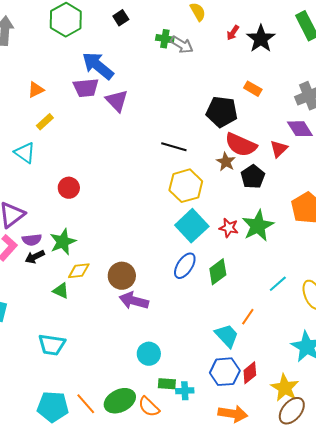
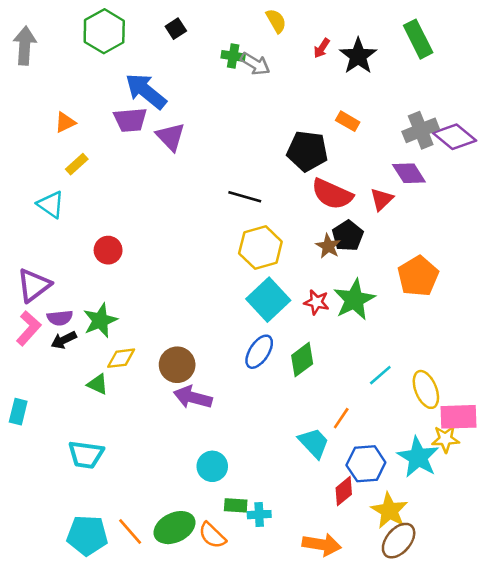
brown star: (226, 162) -> (328, 246), moved
blue hexagon: (225, 372) -> (366, 464), moved

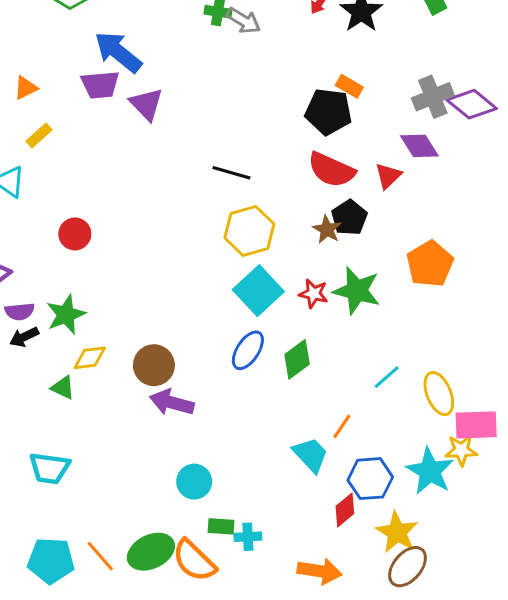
black pentagon: (307, 151) -> (328, 112), moved
green star: (354, 300) -> (357, 291), turned -30
orange semicircle: (212, 535) -> (194, 561), size x1.4

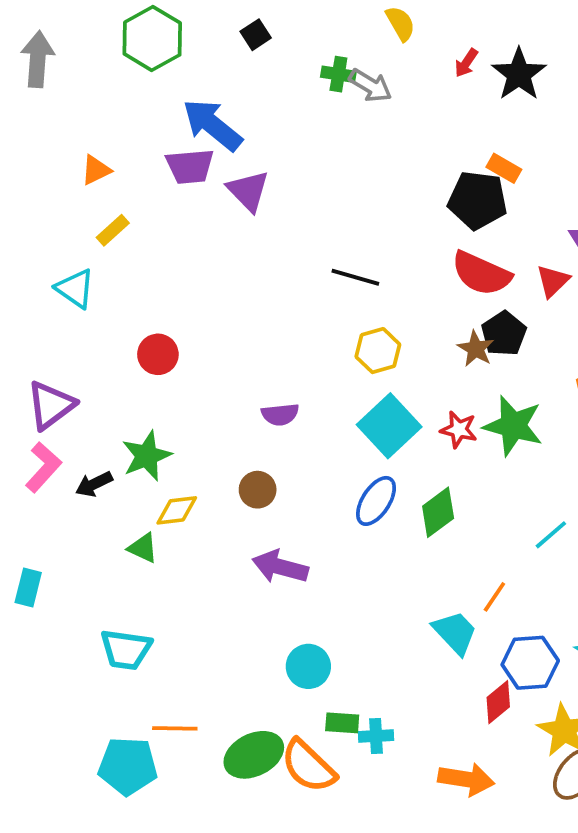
yellow hexagon: (249, 231) -> (378, 351), size x0.7
purple semicircle: (20, 312) -> (280, 414), moved
brown circle: (154, 365) -> (258, 490), moved, size x0.7
orange line: (100, 556) -> (175, 728), moved, turned -48

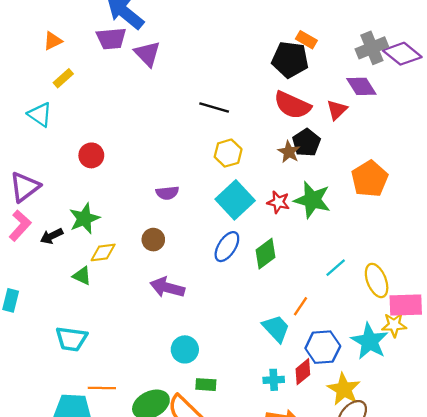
cyan cross: (376, 736) -> (274, 380), moved

